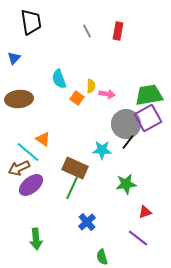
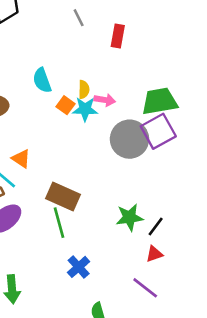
red rectangle: (118, 31) -> (118, 36), moved
black line: (128, 142) -> (156, 227), moved
cyan star: (102, 150) -> (85, 109), moved
green line: (72, 188) -> (59, 223), turned -40

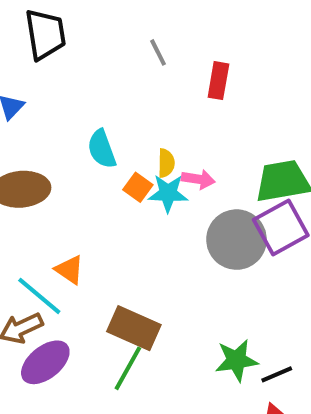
green line: (59, 223) -> (128, 368), turned 44
black line: (156, 227) -> (277, 374), turned 30

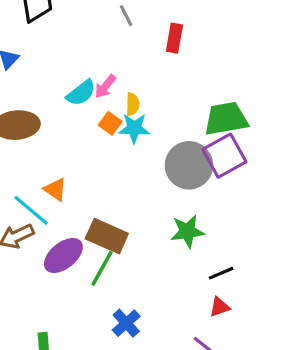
cyan semicircle: (102, 149) -> (81, 93), turned -108
pink arrow: (198, 179) -> (105, 86), moved, turned 120
green star: (236, 360) -> (187, 231), moved
purple ellipse: (45, 362) -> (63, 255), moved

